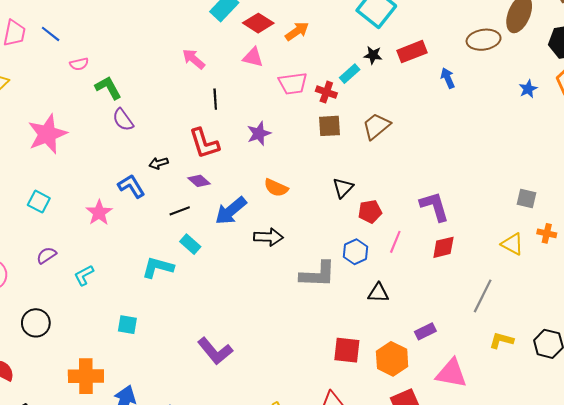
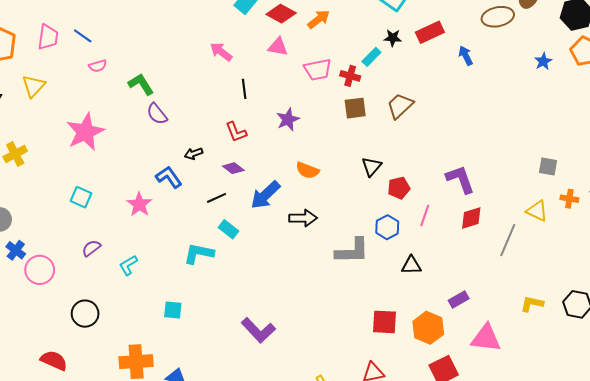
pink semicircle: (79, 64) -> (98, 66), moved
red L-shape: (204, 143) -> (236, 132), size x0.7
gray line: (483, 296) -> (508, 240), moved

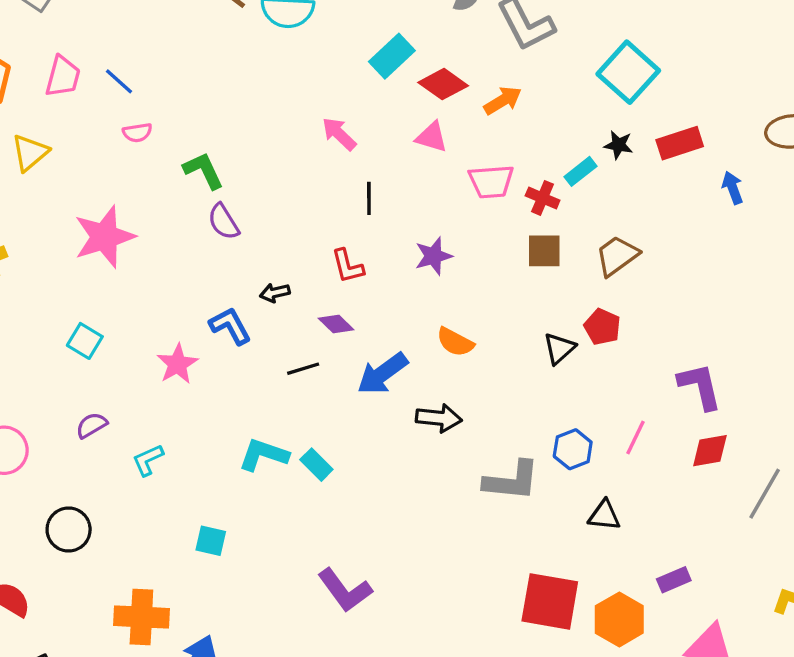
red pentagon: (399, 188) -> (602, 327), moved, turned 30
cyan rectangle: (229, 229) -> (316, 465), moved
red square: (385, 322) -> (550, 601), size x1.4

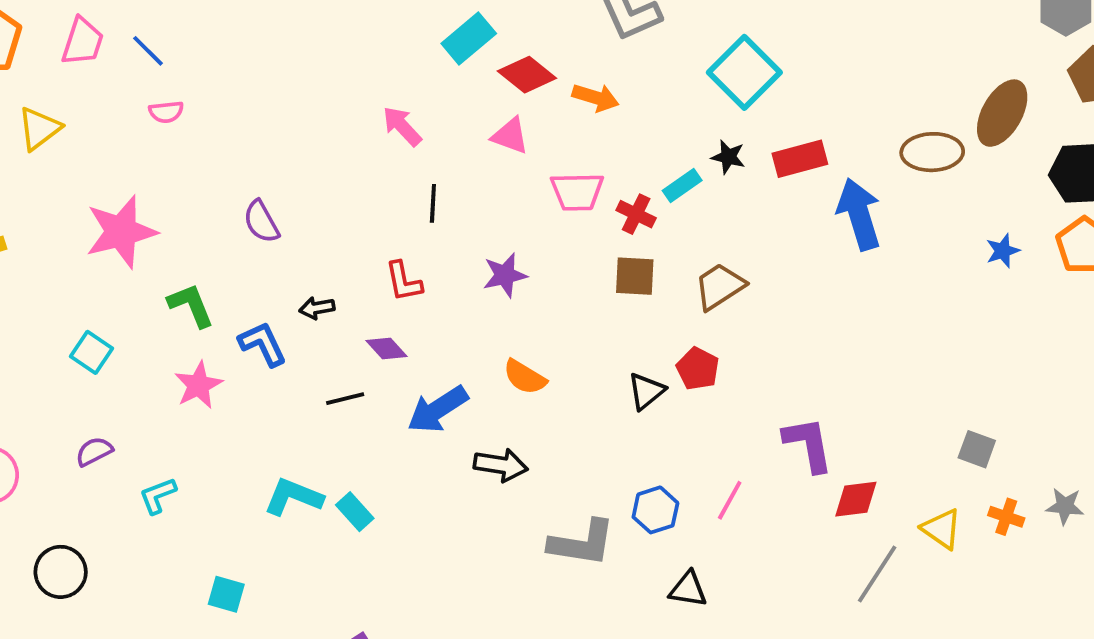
orange arrow: (503, 101) -> (596, 98), turned 45
green L-shape: (204, 170) -> (191, 305), moved
blue arrow: (733, 188) -> (859, 214), size x1.8
red diamond: (710, 451) -> (856, 499), moved

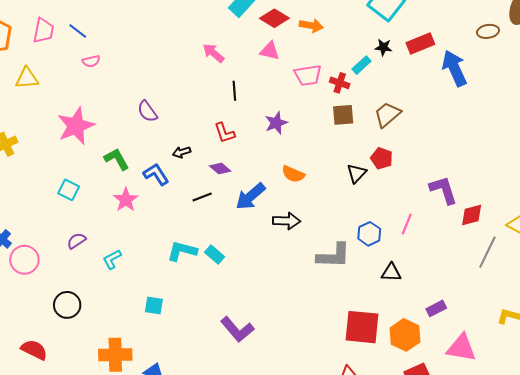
yellow triangle: (39, 129) -> (27, 78), turned 40
brown ellipse: (932, 152) -> (488, 31), size x0.7

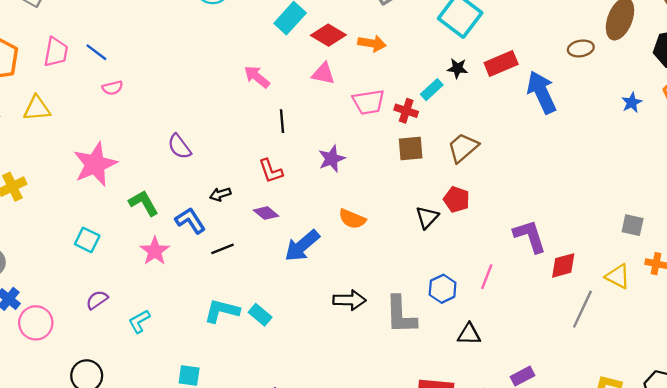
black line: (202, 197) -> (222, 249), moved
black arrow: (287, 221) -> (349, 300), moved
gray L-shape: (334, 256) -> (401, 315), turned 87

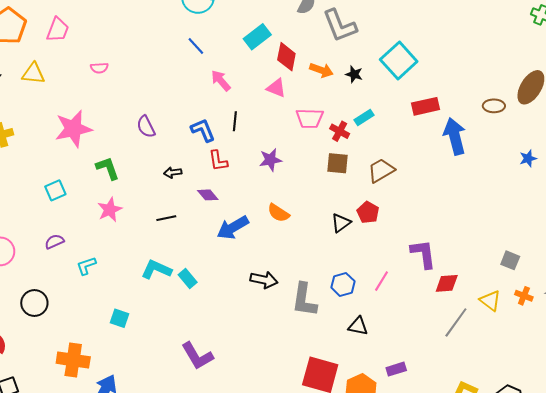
red diamond: (328, 35) -> (286, 57), turned 60
blue line: (96, 52) -> (196, 46), moved
black star: (457, 68) -> (354, 74), moved
blue L-shape: (190, 221) -> (203, 130), moved
cyan square: (87, 240) -> (55, 190), turned 30

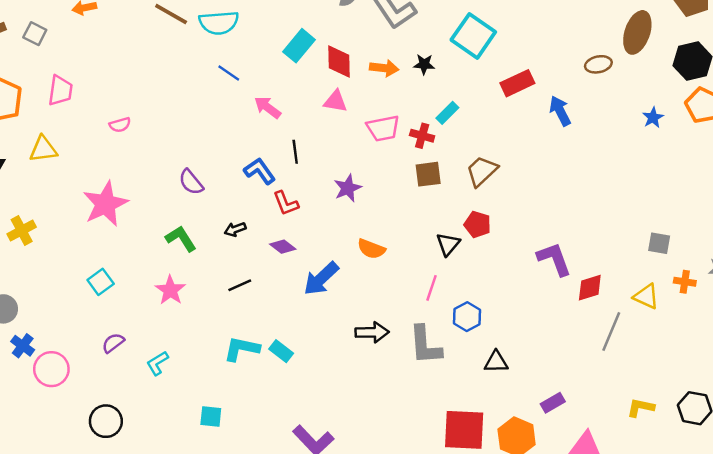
blue arrow: (455, 136) -> (560, 111), size x0.7
green L-shape: (108, 168) -> (181, 239), moved
pink line: (381, 281) -> (431, 288), moved

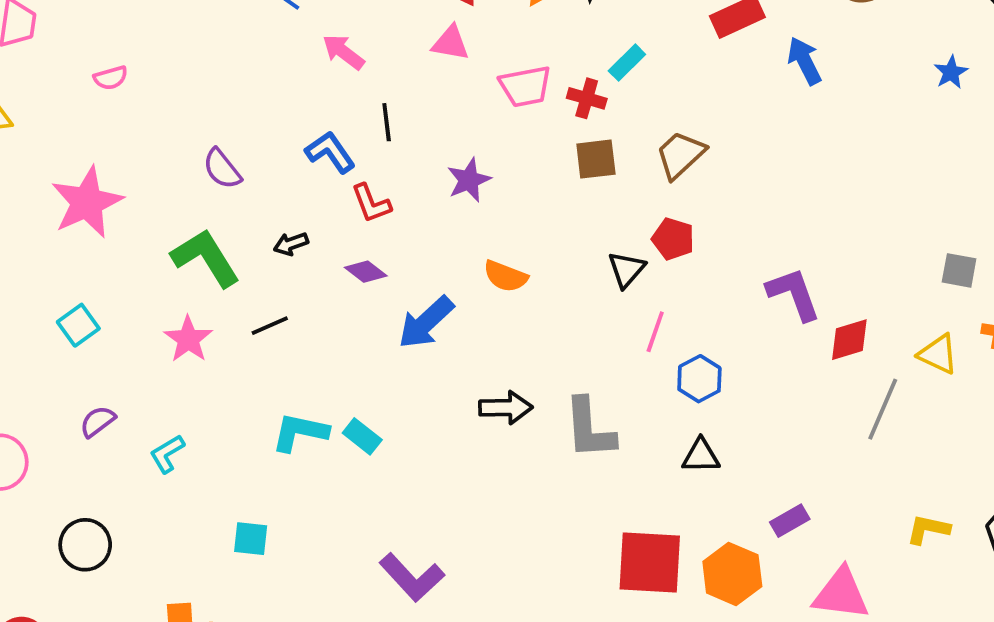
green L-shape: (181, 239) -> (206, 258), size x1.4
black line: (240, 285) -> (270, 326), moved
pink line: (431, 288) -> (655, 332), moved
blue hexagon: (467, 317) -> (699, 379), moved

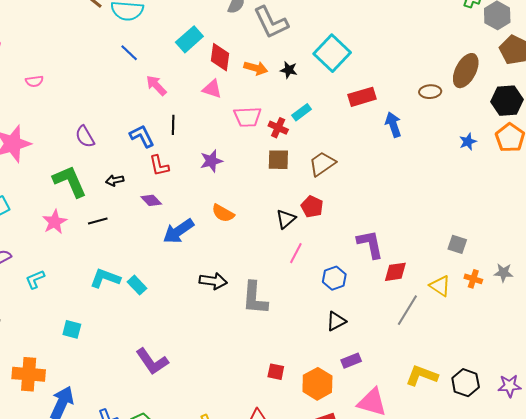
blue hexagon: (699, 379) -> (334, 278), moved
black triangle: (701, 456) -> (336, 321), moved, turned -35
yellow L-shape: (928, 529) -> (422, 376), size x1.4
red square: (650, 562) -> (276, 372), size x0.5

